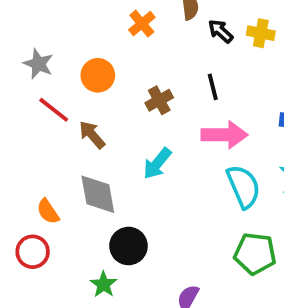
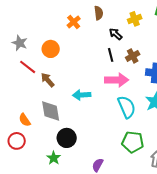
black arrow: (221, 31) -> (116, 34), moved
yellow cross: (261, 33) -> (135, 19), moved, turned -32
brown cross: (159, 100) -> (133, 56), moved
cyan arrow: (157, 164) -> (82, 95), turned 48

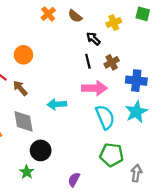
brown semicircle: (99, 13) -> (75, 16), turned 136
orange cross: (74, 22) -> (48, 14), moved

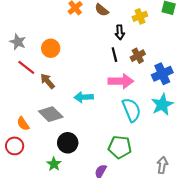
black arrow: (93, 39) -> (120, 32), turned -136
blue cross: (136, 81) -> (162, 74), turned -30
gray diamond: (23, 121) -> (51, 114), turned -35
green pentagon: (112, 155) -> (120, 147), moved

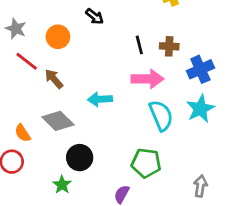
black arrow: (120, 32) -> (95, 16), moved, turned -48
brown cross: (138, 56) -> (169, 46), turned 32

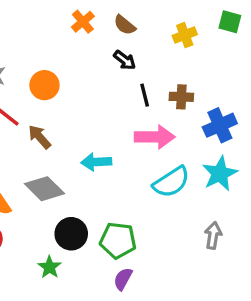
black arrow: (95, 16) -> (125, 60), moved
cyan semicircle: (161, 115) -> (171, 182), turned 80
green pentagon: (146, 163) -> (118, 240), moved
gray arrow: (200, 186) -> (213, 235), moved

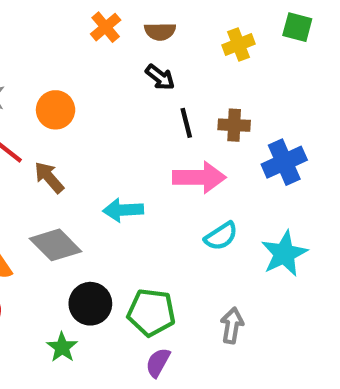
brown semicircle: (125, 25) -> (160, 31), turned -40
cyan star: (220, 174) -> (284, 254), moved
cyan semicircle: (171, 182) -> (221, 236), size x0.7
gray arrow: (213, 235) -> (232, 325), moved

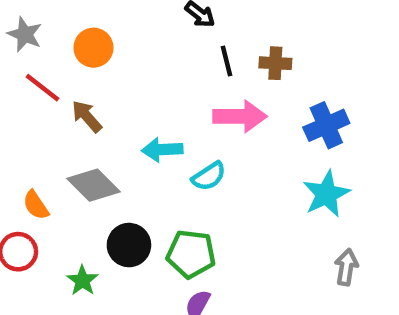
blue cross: (284, 162) -> (326, 125), moved
cyan semicircle: (221, 236) -> (209, 176), moved
gray arrow: (232, 325) -> (346, 267), moved
green star: (62, 347) -> (82, 280), moved

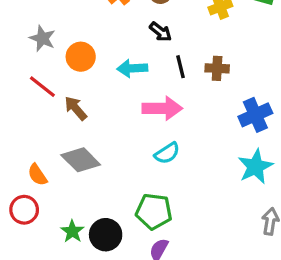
gray star: (25, 34) -> (42, 38), moved
pink arrow: (240, 116) -> (162, 108), moved
cyan arrow: (162, 150) -> (132, 68), moved
black circle: (129, 245) -> (106, 235), moved

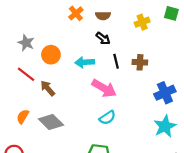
pink arrow: (162, 108) -> (104, 88), turned 30
orange semicircle: (37, 175) -> (23, 117), moved, turned 64

